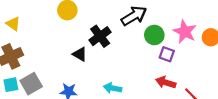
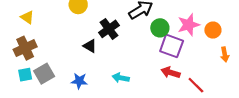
pink star: (185, 32) -> (189, 25), turned 30
purple square: (167, 54) -> (172, 46), size x1.6

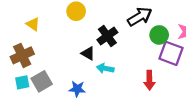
yellow triangle: (27, 17) -> (33, 24), moved
red arrow: (171, 72) -> (149, 80), moved, turned -108
cyan arrow: (121, 78) -> (105, 68), moved

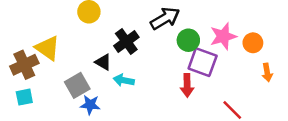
yellow triangle: (33, 24) -> (48, 48), moved, size x1.5
red arrow: (149, 80) -> (187, 85), moved
gray square: (42, 81) -> (77, 85), moved

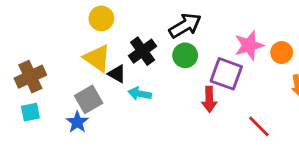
green circle: (188, 40) -> (185, 55), moved
yellow triangle: (48, 48) -> (97, 58), moved
blue star: (90, 105) -> (77, 122), moved, turned 30

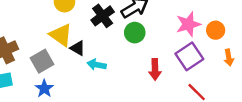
black cross: (143, 51) -> (103, 16), moved
purple square: (226, 74) -> (189, 56), moved, turned 36
gray square: (89, 99) -> (42, 61), moved

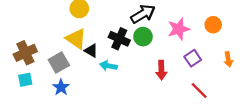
black cross: (103, 16) -> (119, 39), moved, turned -30
pink star: (188, 24) -> (179, 29), moved
orange circle: (216, 30) -> (213, 25), moved
purple square: (189, 56) -> (193, 58), size x0.7

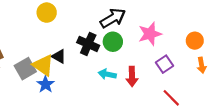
orange circle: (213, 25) -> (195, 41), moved
yellow triangle: (76, 39) -> (43, 65), moved
cyan arrow: (108, 66) -> (107, 74), moved
blue star: (61, 87) -> (46, 84), moved

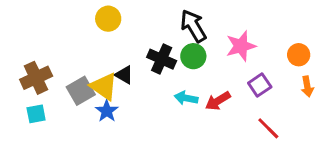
black arrow: (113, 18) -> (193, 26), turned -90
red arrow: (132, 77) -> (218, 101), turned 60

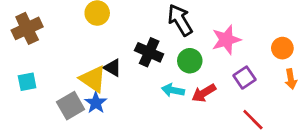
green circle: (193, 56) -> (190, 61), moved
brown cross: (36, 78) -> (27, 28), moved
gray square: (81, 91) -> (71, 106), moved
cyan square: (36, 114) -> (27, 82), moved

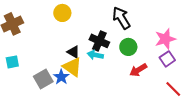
pink star: (226, 40) -> (165, 39), moved
yellow triangle: (93, 79) -> (72, 67), moved
cyan arrow: (173, 90) -> (95, 55), moved

